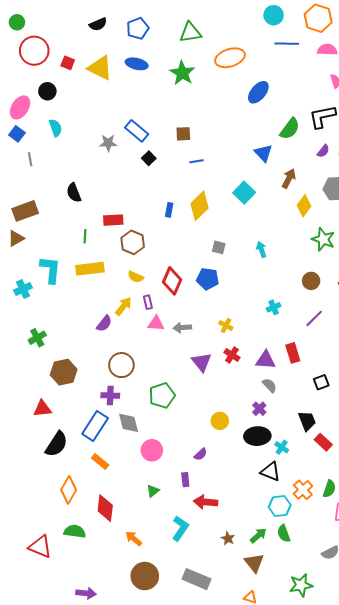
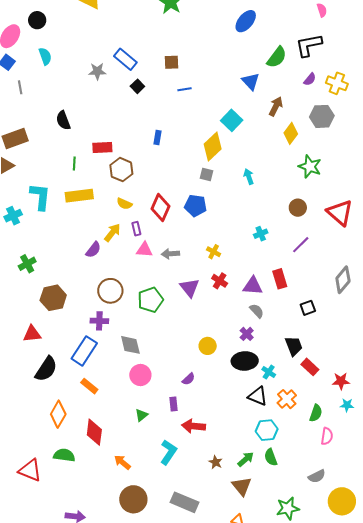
yellow diamond: (200, 206) -> (213, 146), moved
green pentagon: (162, 396) -> (150, 300), moved
gray diamond: (129, 423) -> (130, 345), moved
orange cross: (303, 490) -> (287, 399), moved

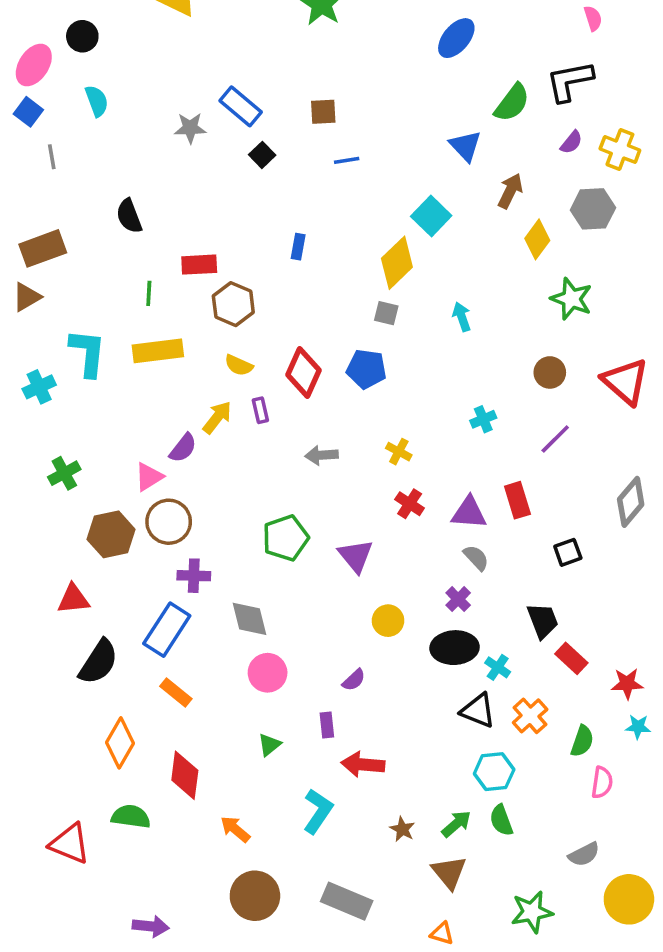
pink triangle: (144, 250) -> (149, 477), moved, turned -36
purple triangle: (190, 288) -> (356, 556), moved
brown circle: (110, 291) -> (169, 522), moved

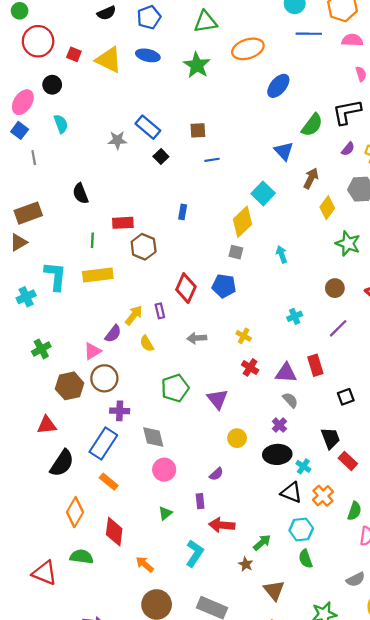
yellow semicircle: (239, 365) -> (147, 344), moved, turned 35
green arrow: (456, 824) -> (262, 542), moved

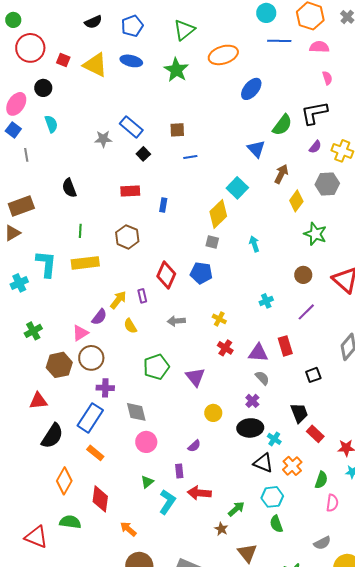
green triangle: (205, 22) -> (184, 30), turned -30
red rectangle: (123, 223) -> (130, 191), moved
cyan L-shape: (195, 553) -> (167, 502), moved

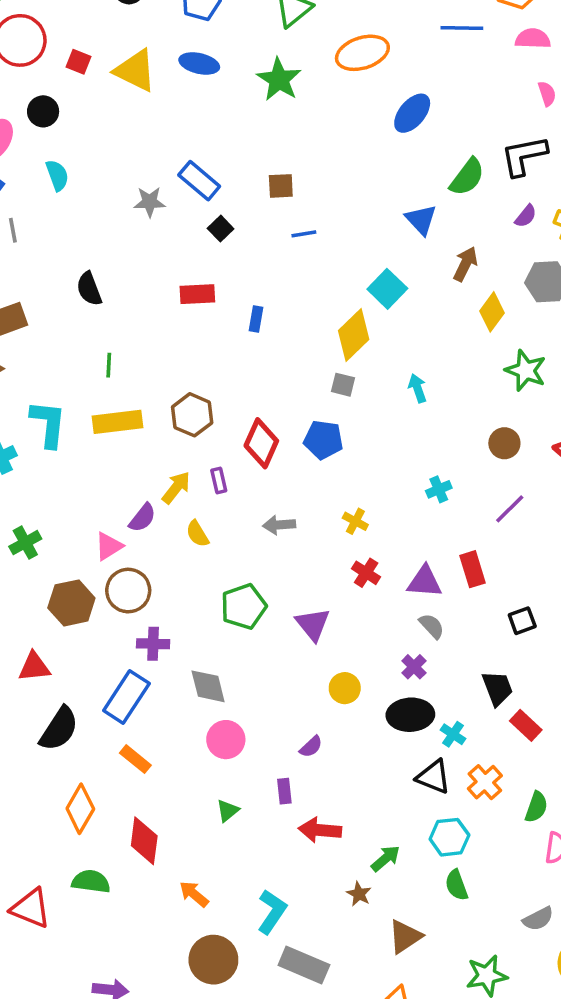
brown hexagon: (127, 237) -> (192, 415), moved
cyan L-shape: (167, 502) -> (272, 912), moved
brown triangle: (247, 553) -> (405, 937), turned 35

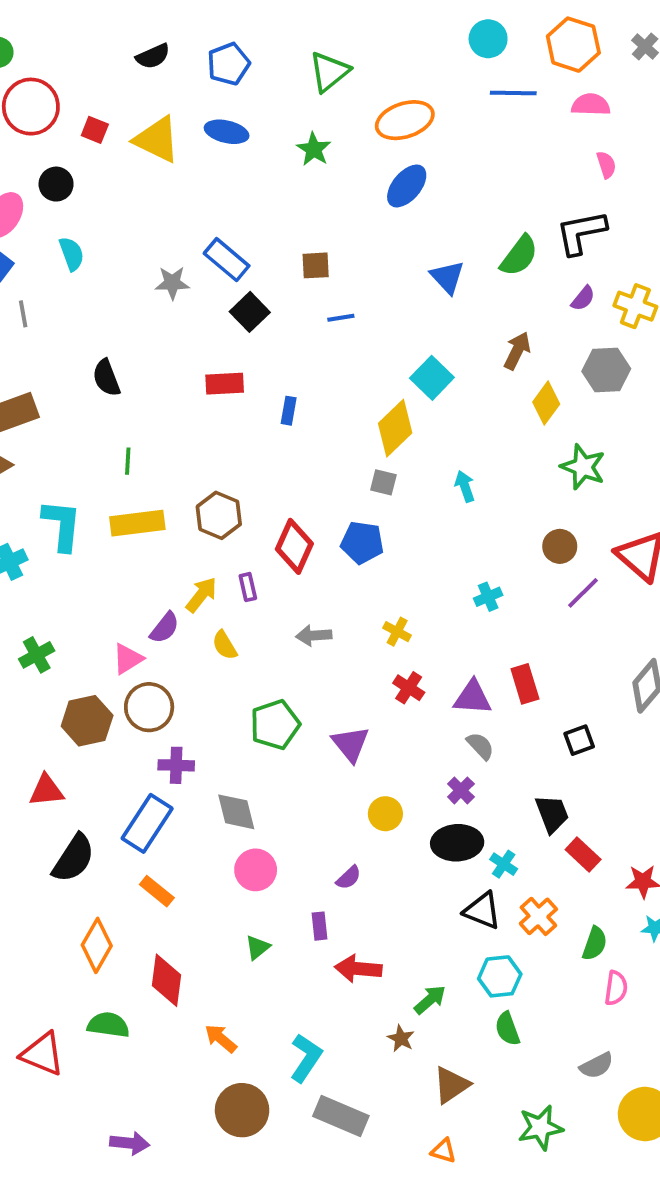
green star: (279, 79) -> (314, 149), size x0.7
blue ellipse: (412, 113) -> (407, 186), moved
blue triangle: (421, 220) -> (447, 277), moved
black square: (221, 229) -> (250, 312), size x1.4
purple line: (510, 509) -> (583, 593), moved

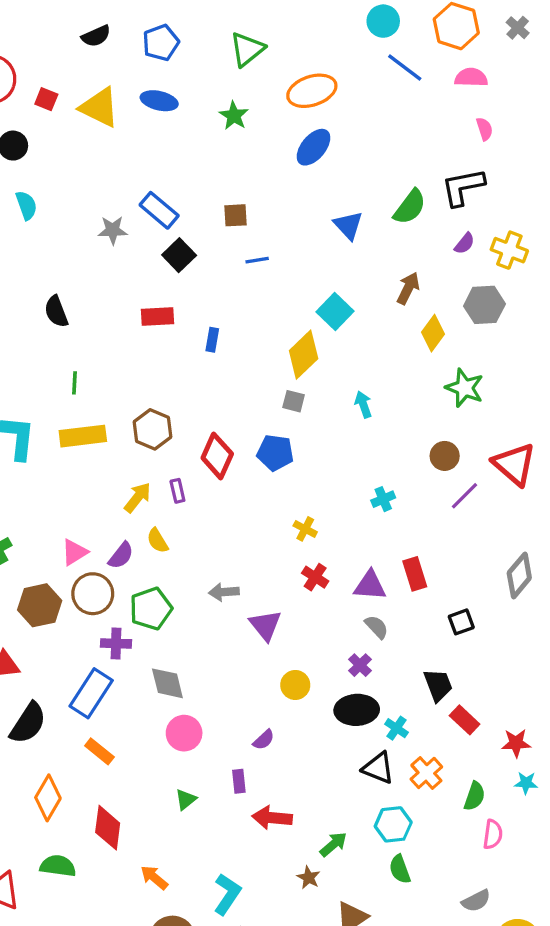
blue line: (513, 93) -> (405, 68), turned 36
purple semicircle: (165, 628) -> (121, 556), moved
gray arrow: (314, 635) -> (224, 592), moved
green pentagon: (275, 725) -> (151, 609), moved

